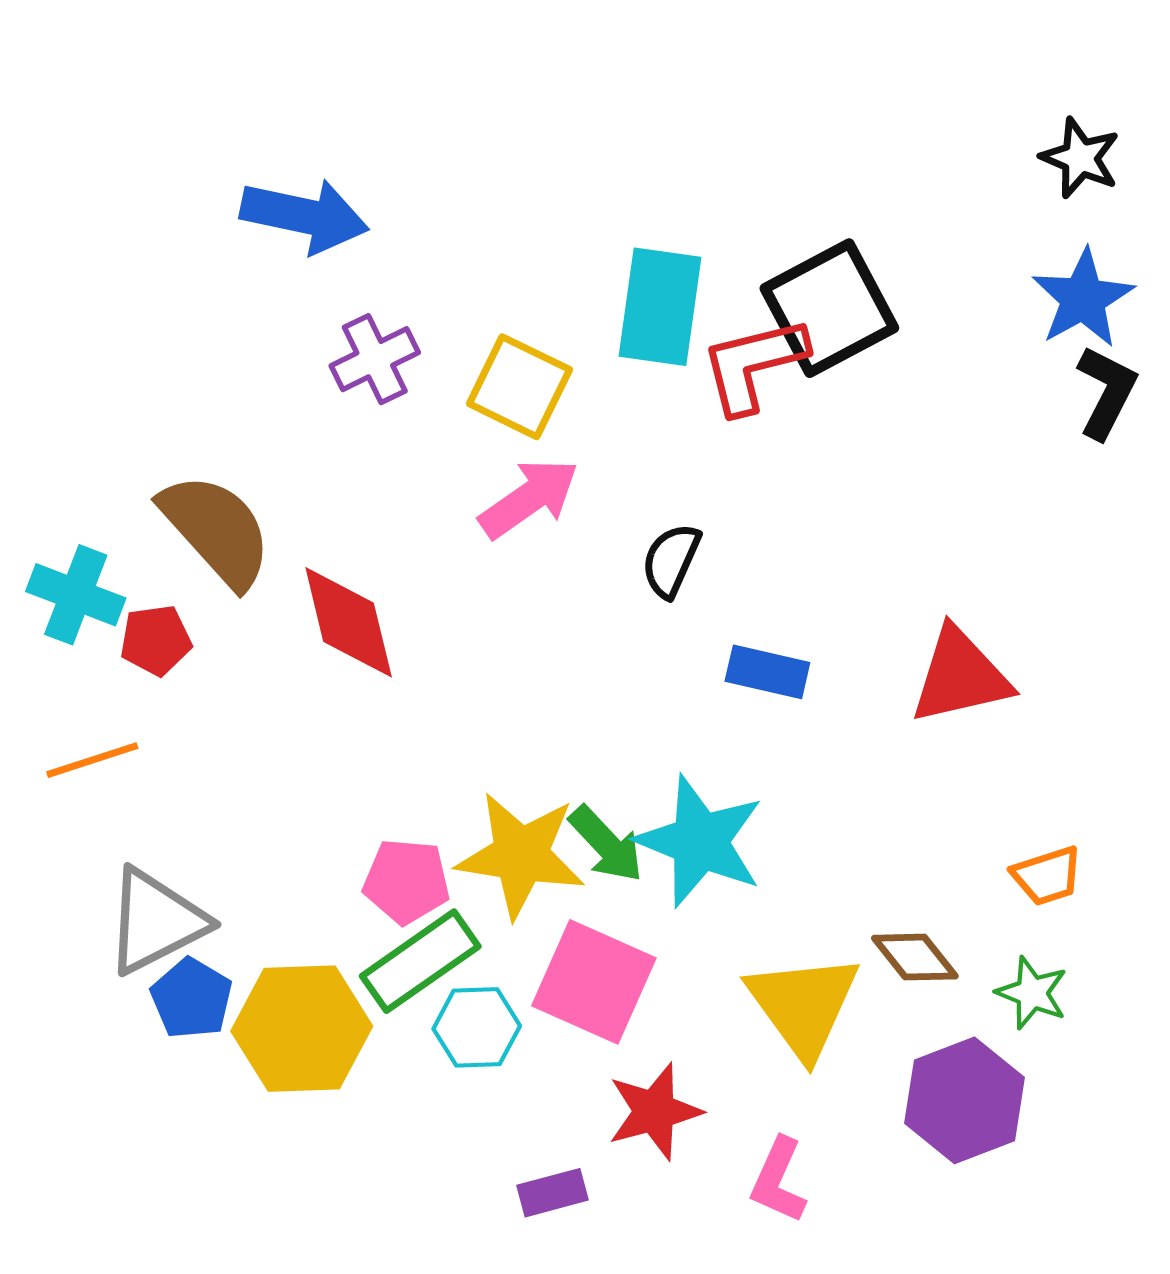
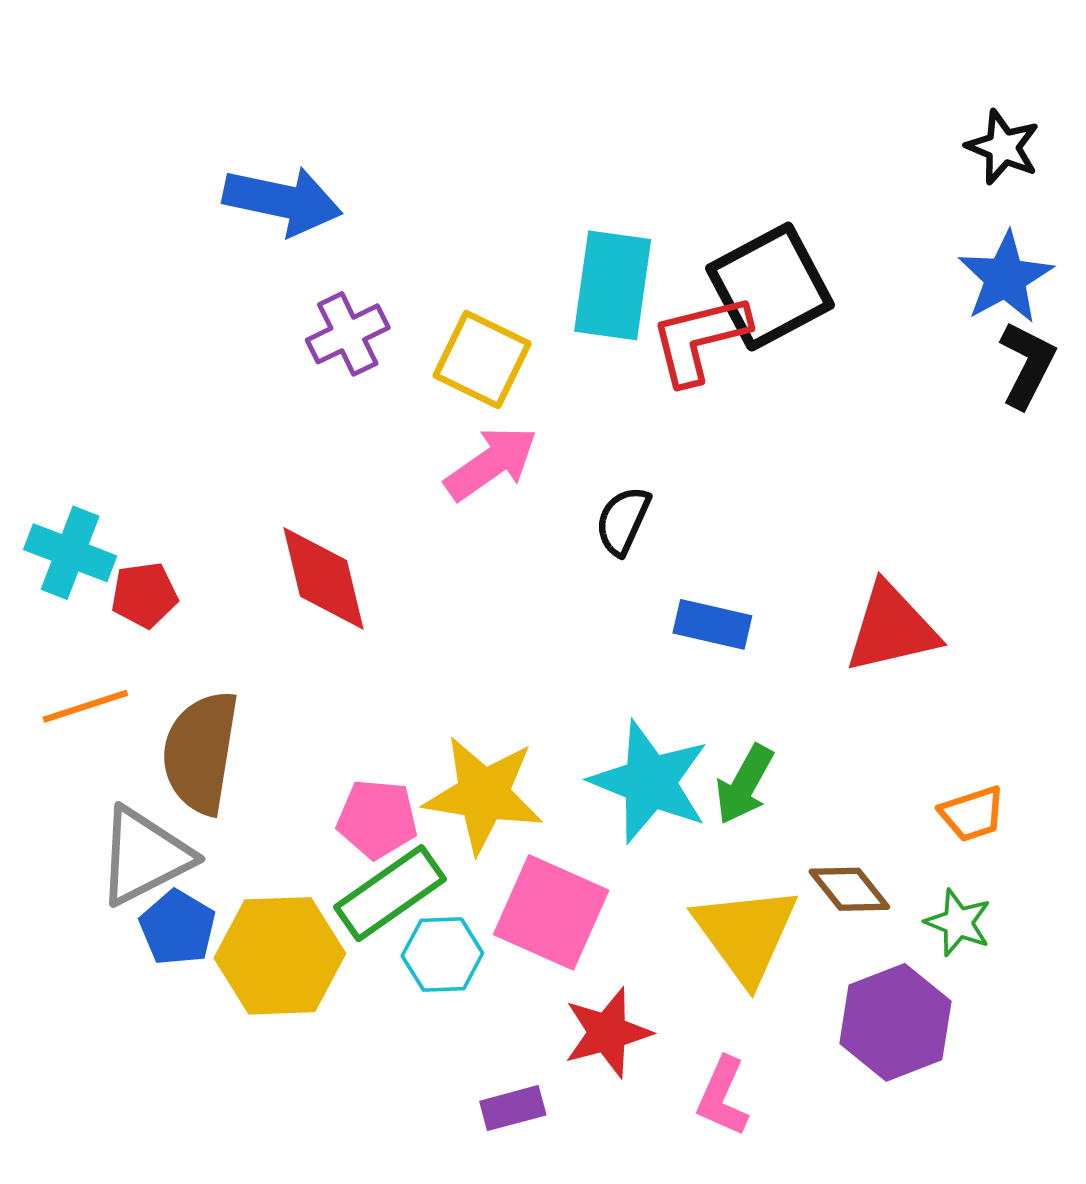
brown semicircle: (216, 530) -> (201, 752), moved, turned -129
green arrow: (606, 844) -> (744, 784), moved, turned 72

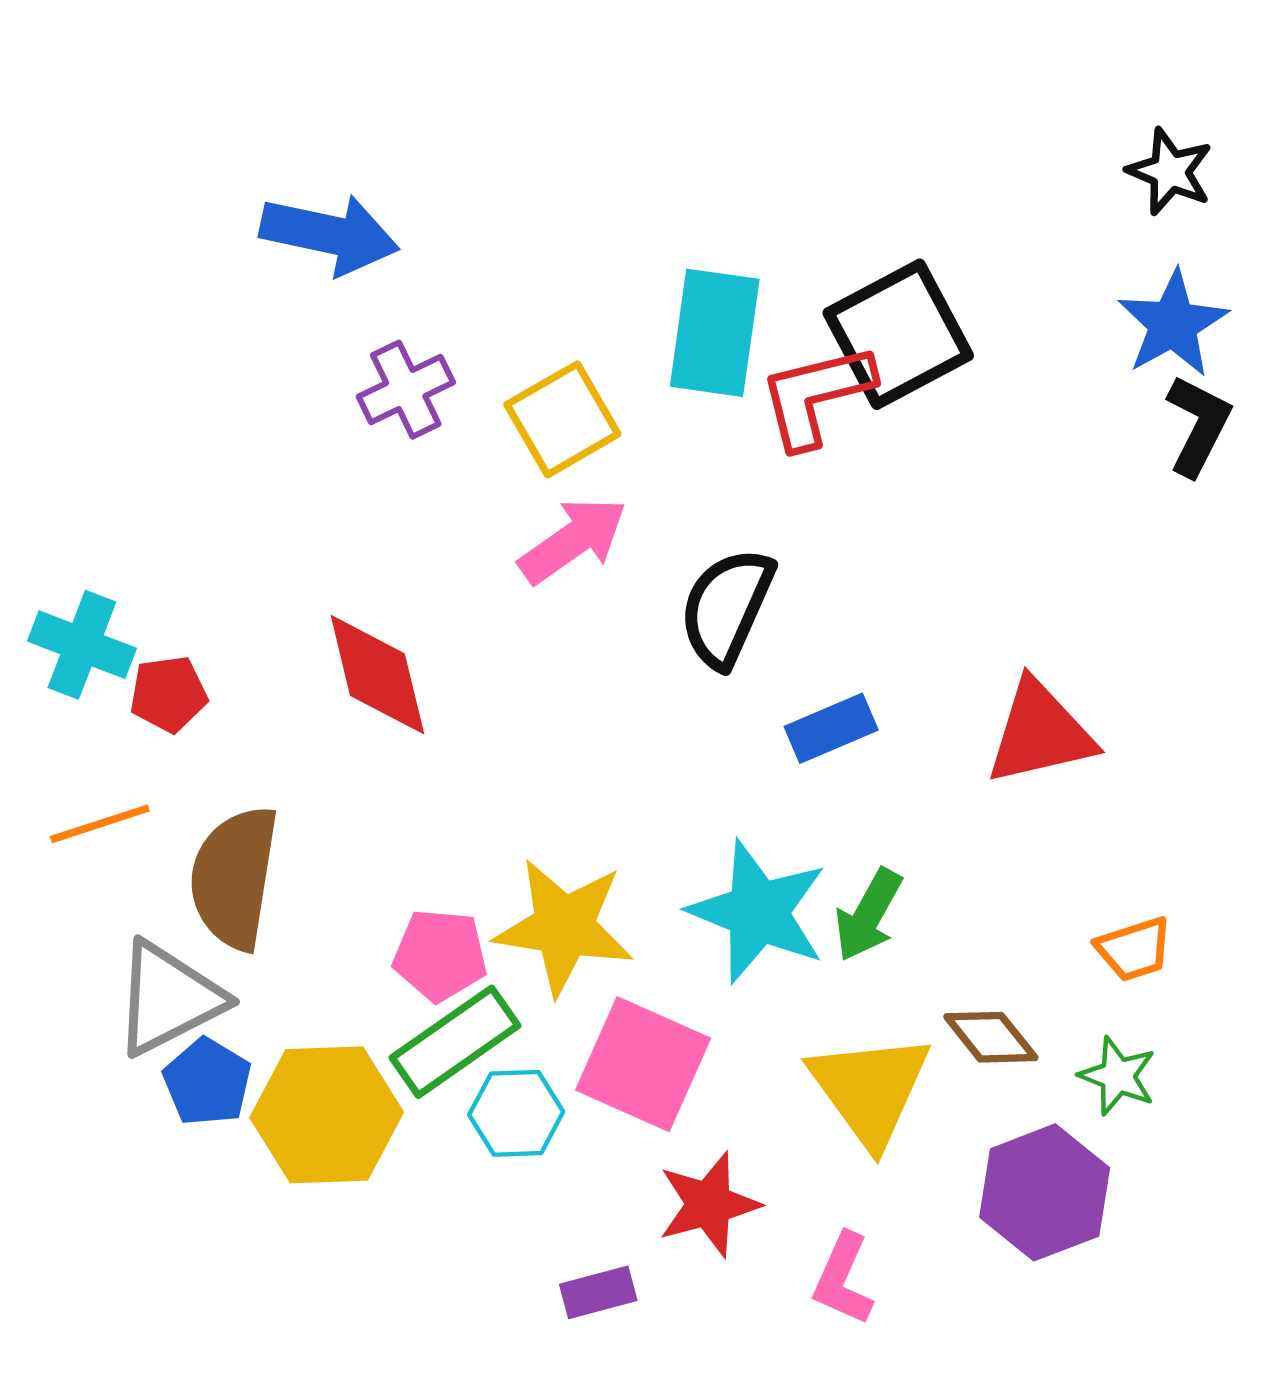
yellow square: (482, 360) -> (562, 419), turned 34
black semicircle: (623, 521) -> (727, 607), size x1.5
blue rectangle: (712, 624) -> (831, 728), turned -36

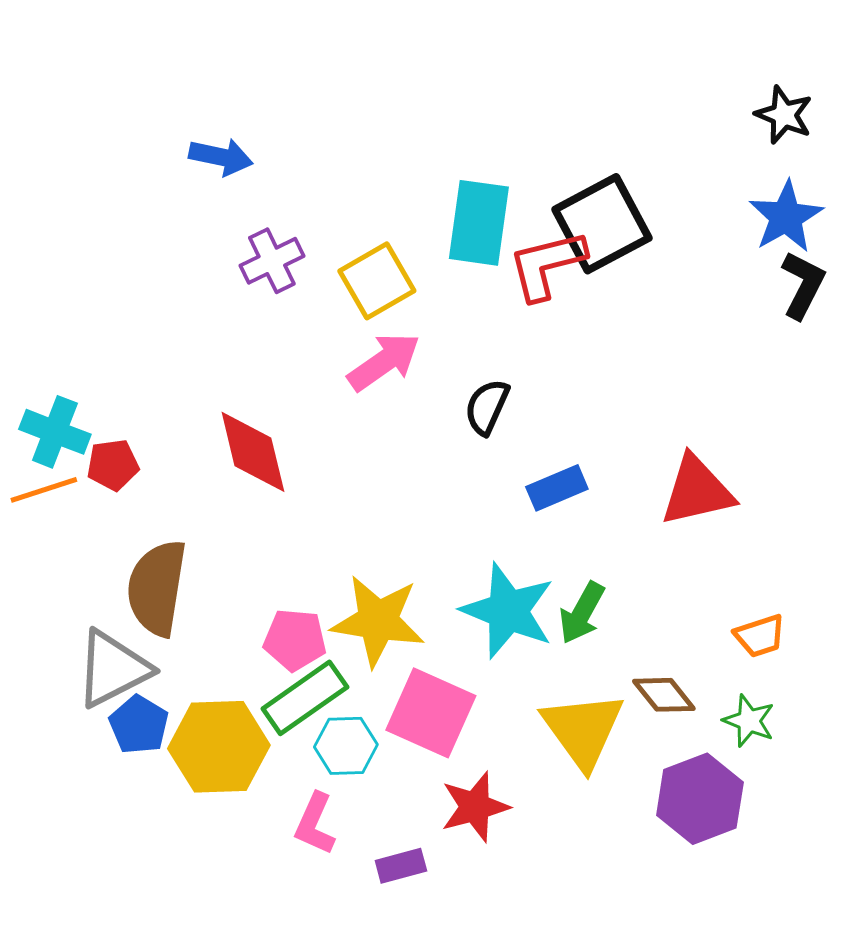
blue arrow: (330, 234) -> (221, 157), size x0.7
black semicircle: (727, 607) -> (487, 407), size x0.7
orange line: (100, 824) -> (44, 490), moved
pink L-shape: (843, 1279) -> (315, 824), moved

